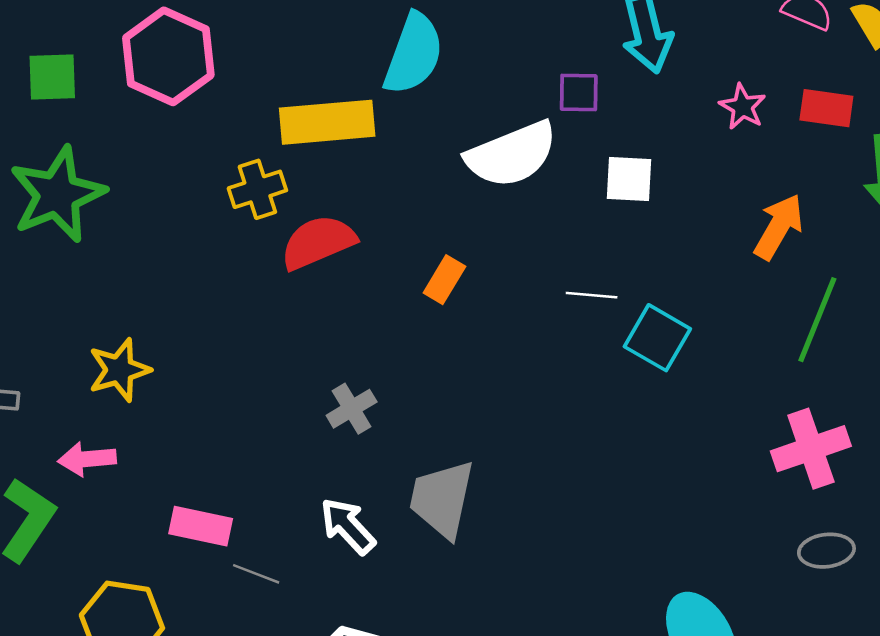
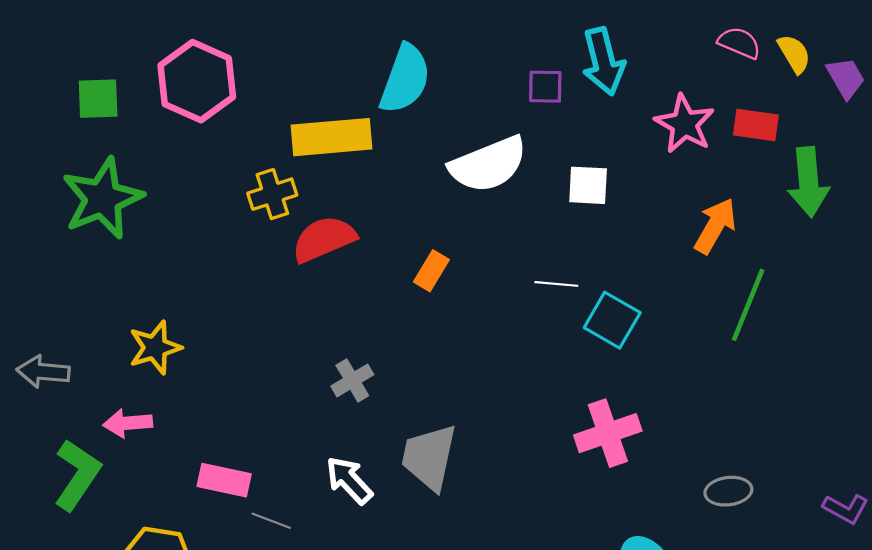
purple square: (579, 93) -> (545, 87), moved
pink star: (743, 107) -> (685, 124), size x1.5
pink cross: (811, 449) -> (608, 433), moved
gray ellipse: (826, 551) -> (728, 491), moved

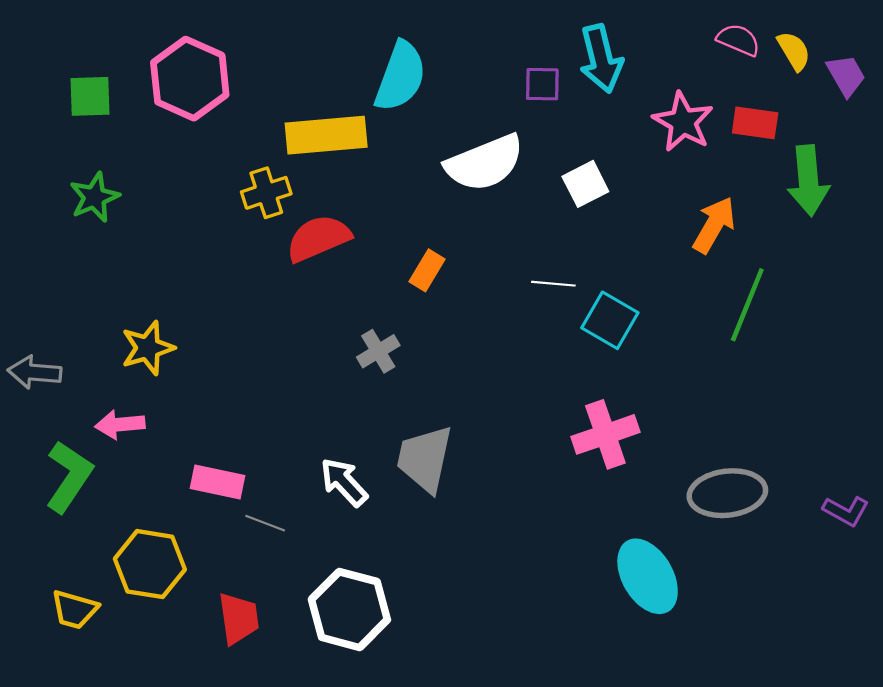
white square: (588, 185) -> (585, 184), turned -30
green star: (102, 198) -> (94, 197), size x0.6
gray cross: (352, 380) -> (378, 351), moved
gray ellipse: (728, 491) -> (727, 493), size x1.6

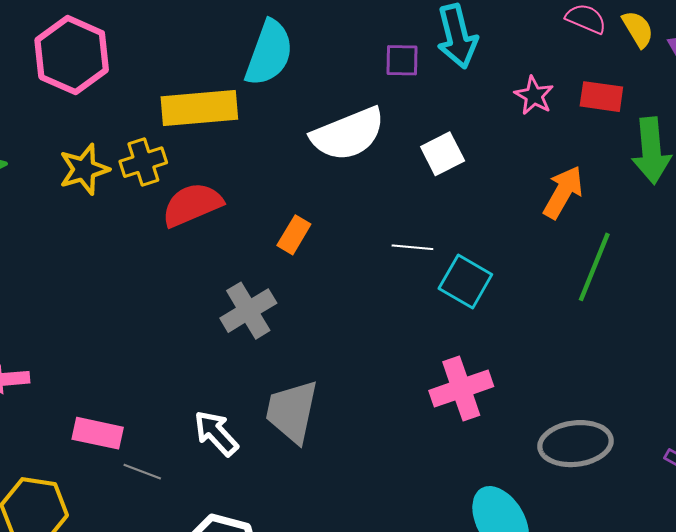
pink star: (683, 122) -> (534, 96), size x0.7
yellow star: (148, 348) -> (84, 169), moved
gray cross: (378, 351) -> (248, 311), size x1.4

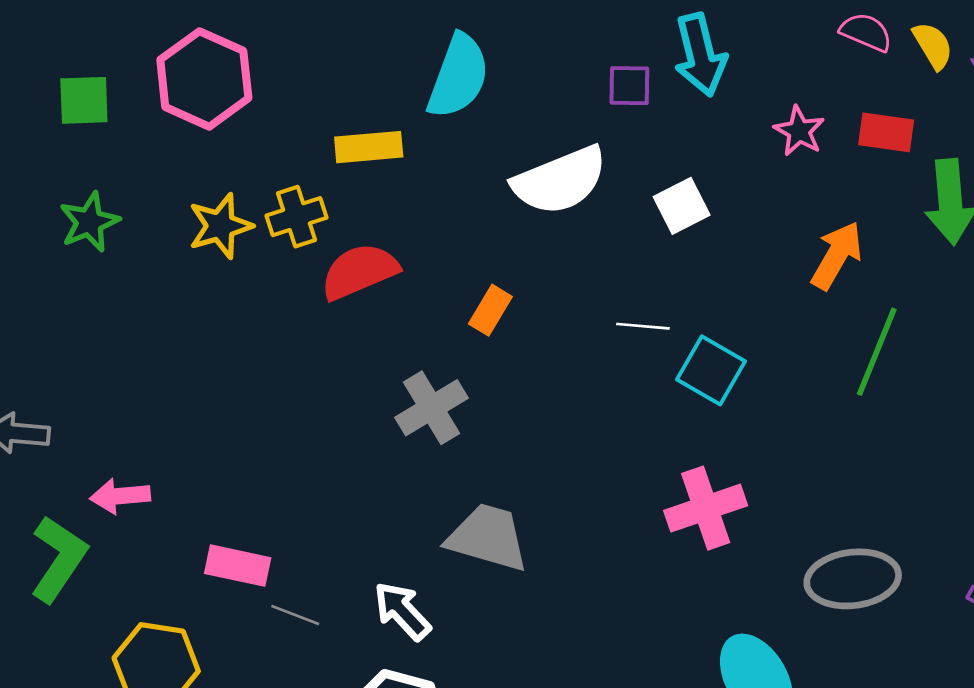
yellow rectangle: (199, 108) -> (369, 147), size x0.7
gray trapezoid: (292, 411) -> (488, 537), turned 94
white arrow: (216, 433) -> (402, 611), moved

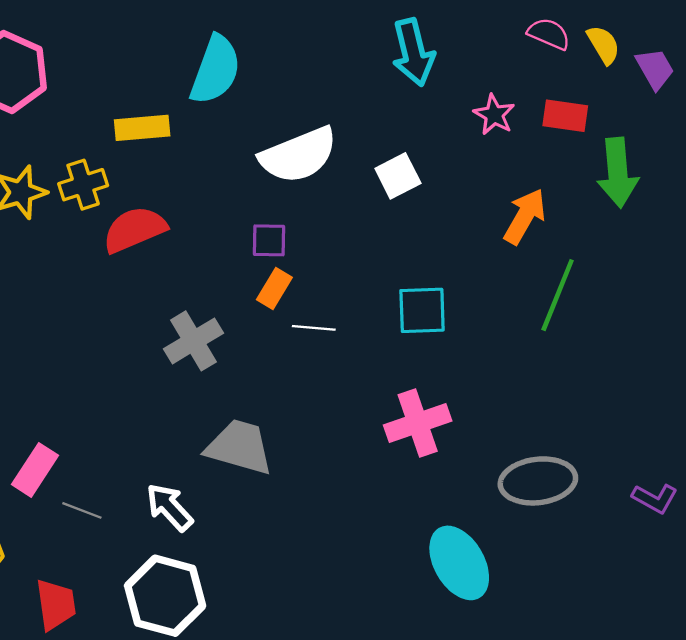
purple square: (629, 86) -> (269, 240), moved
orange rectangle: (490, 310) -> (274, 288), moved
white line: (643, 326) -> (314, 328), moved
cyan square: (711, 370) -> (422, 310), turned -32
pink rectangle: (238, 566) -> (35, 470), turned -69

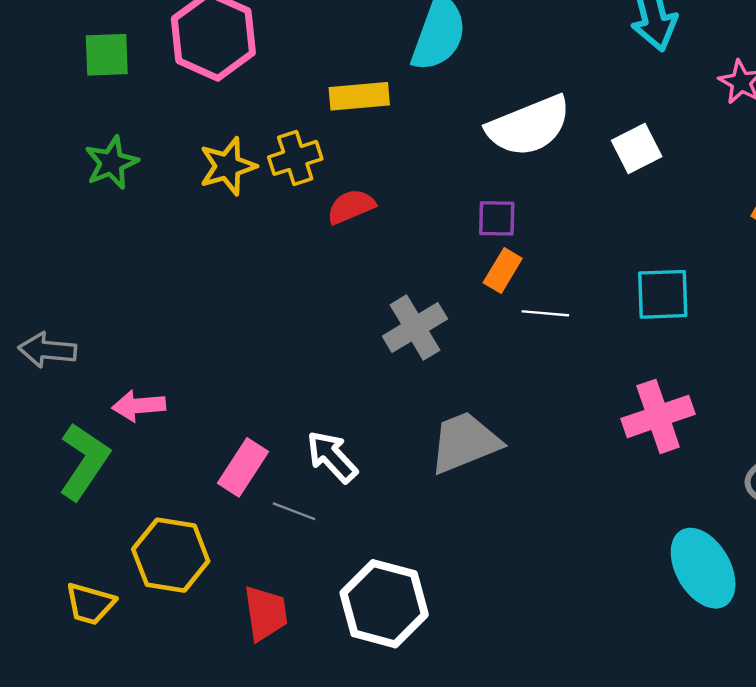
red semicircle: (134, 229) -> (351, 207), size x0.7
gray trapezoid: (239, 447) -> (465, 442), turned -38
white arrow: (169, 507) -> (332, 457), moved

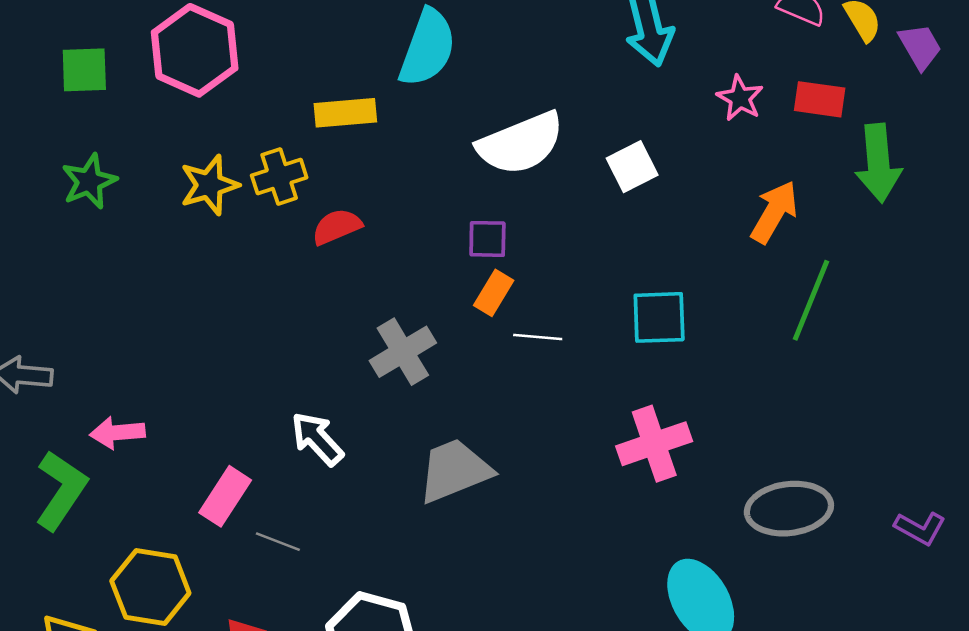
white arrow: (332, 457) -> (317, 439), moved

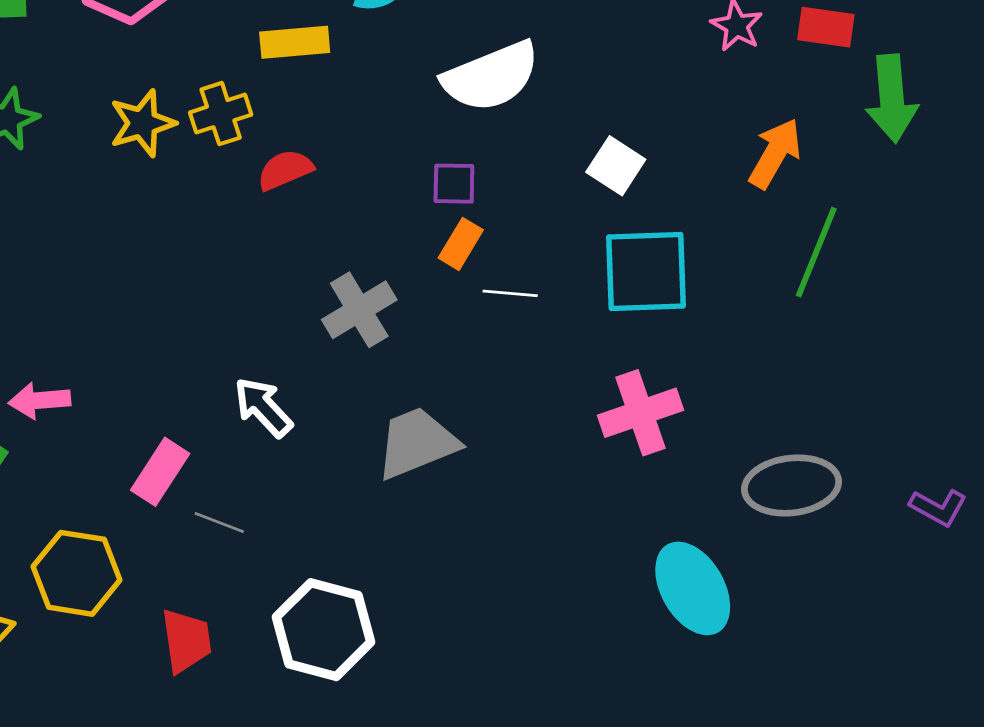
white square: (632, 167) -> (616, 166), moved, turned -30
cyan square: (659, 317) -> (646, 271), size x1.4

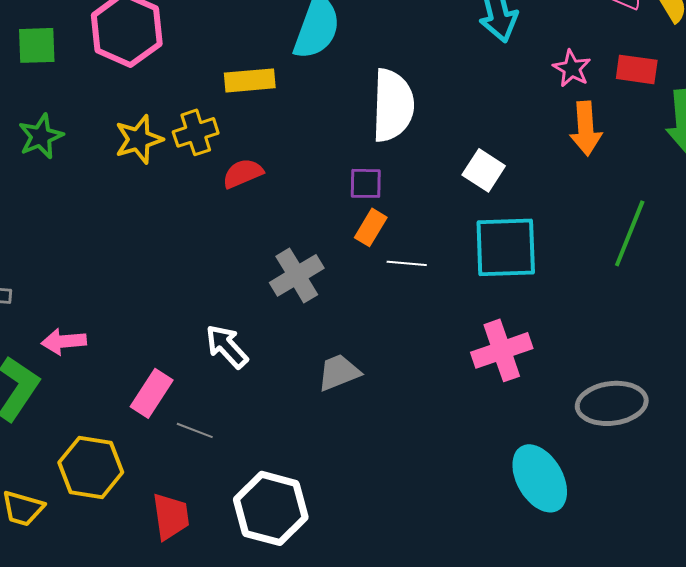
white semicircle: (491, 77) -> (393, 105), turned -66
orange arrow: (775, 153) -> (586, 128), moved, turned 146
gray trapezoid: (417, 443) -> (339, 372), size x0.7

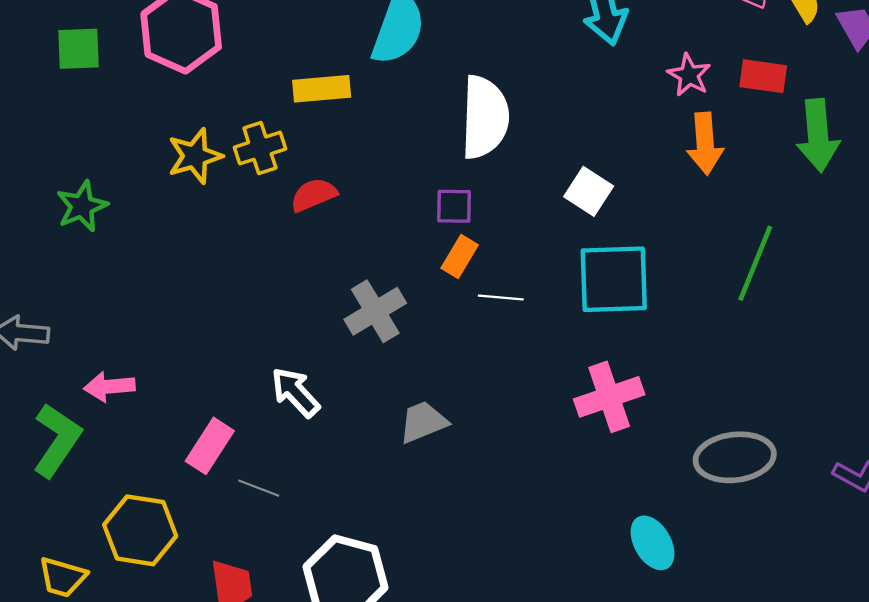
green star: (41, 136) -> (82, 206), moved
cyan ellipse: (540, 478) -> (653, 543), size x0.7

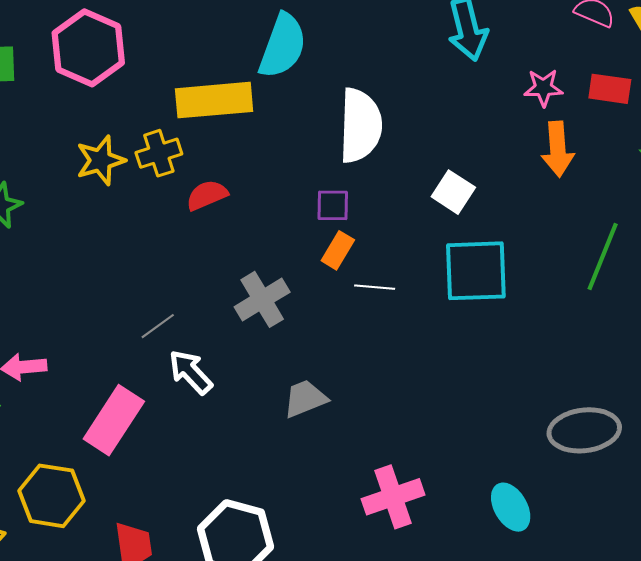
pink star: (689, 75) -> (543, 88), turned -30
yellow rectangle: (322, 89) -> (214, 100), size x1.5
pink cross: (609, 397) -> (393, 497), moved
pink rectangle: (210, 446) -> (114, 420), size x1.4
gray line: (259, 488) -> (158, 326), moved, turned -57

